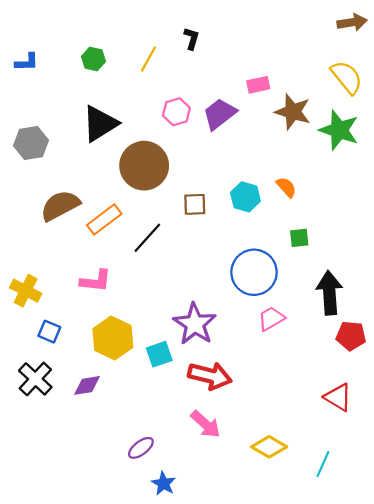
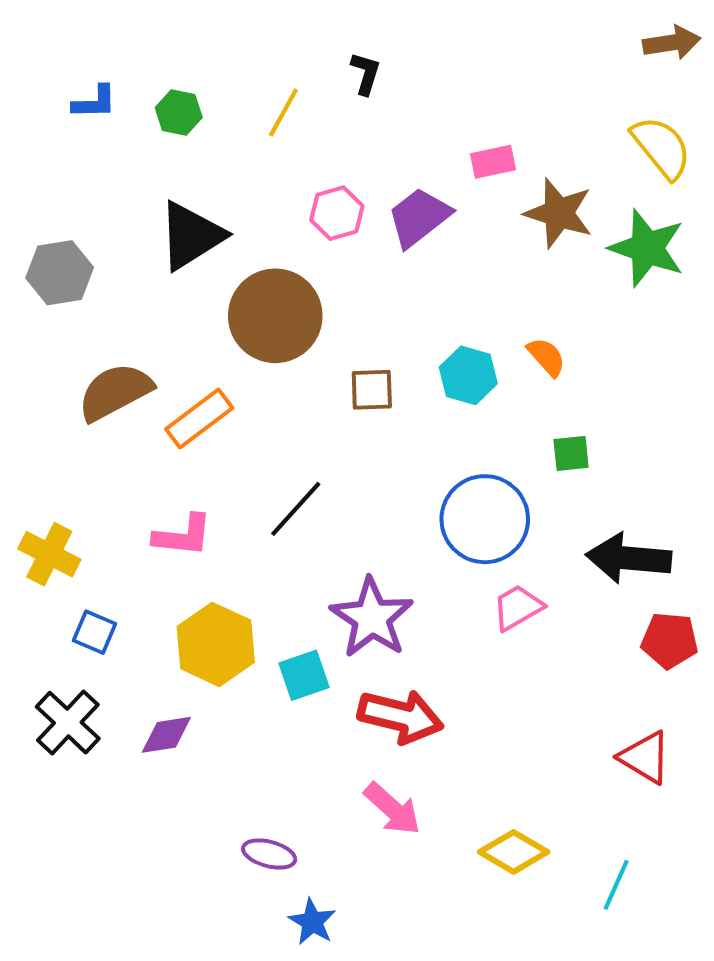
blue L-shape: (27, 62) -> (94, 102), moved
black line: (147, 238) -> (296, 509), moved
black arrow: (329, 293) -> (629, 558), turned -81
purple ellipse: (141, 448) -> (269, 854), turned 52

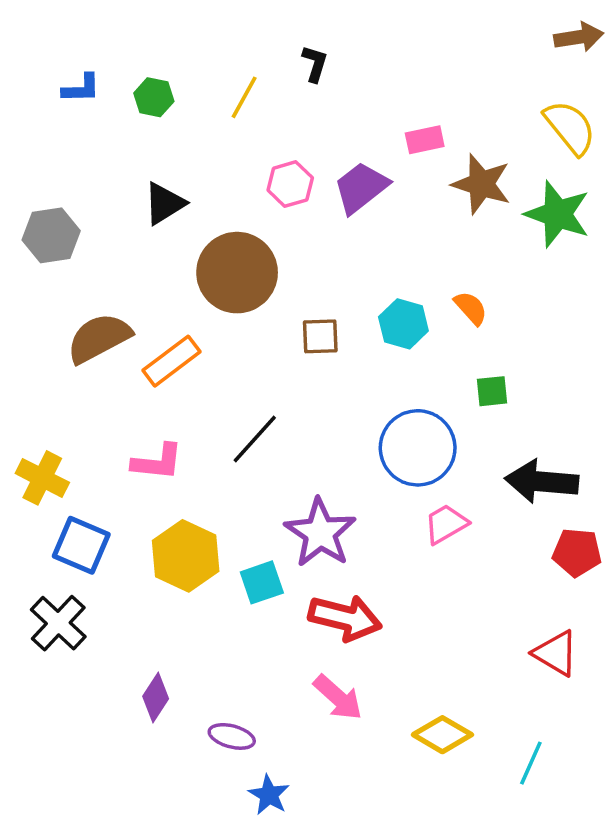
black triangle: (191, 236) -> (164, 203), size x0.7
blue square: (94, 632) -> (81, 545), size x1.5
purple diamond: (166, 735) -> (156, 697), moved, turned -48

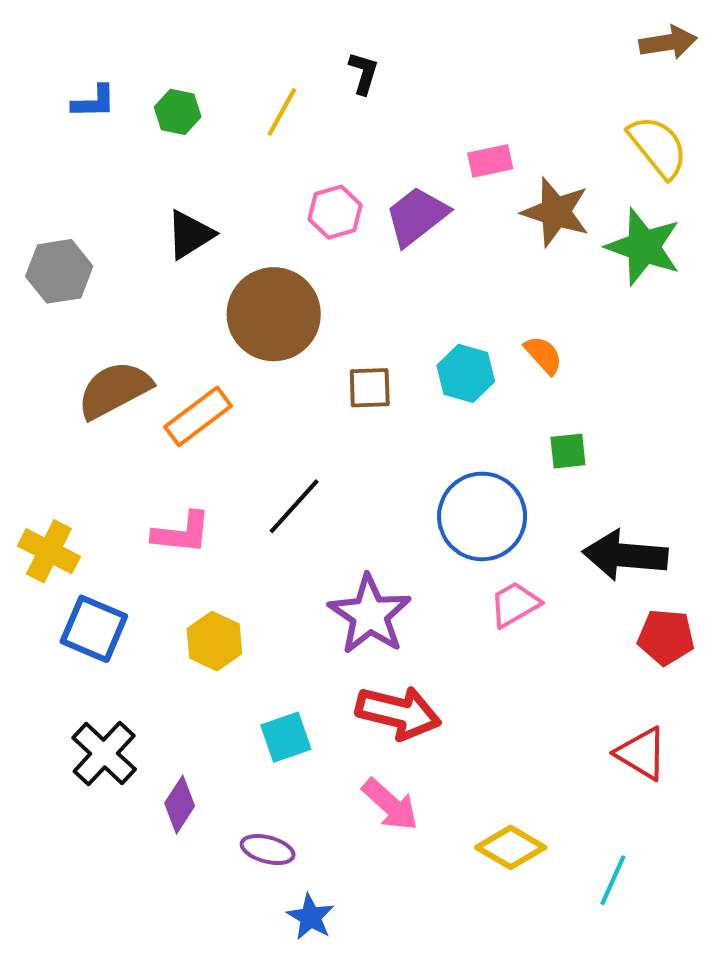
yellow hexagon: (186, 556) -> (214, 641), size x0.7
cyan square: (262, 582) -> (286, 737), moved
black cross: (58, 623) -> (104, 753), moved

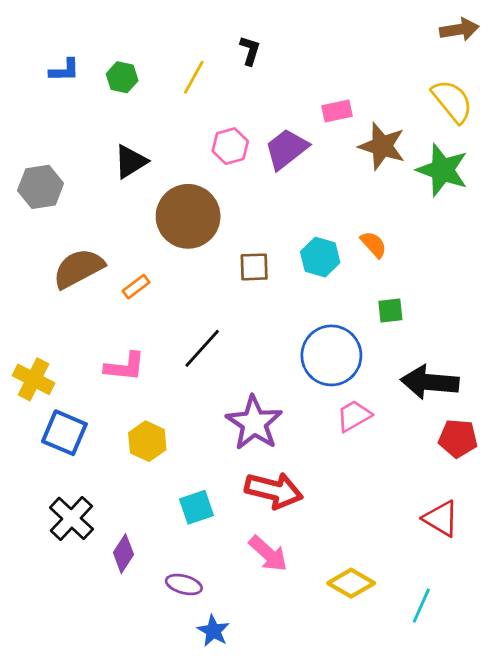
orange rectangle: (198, 416) -> (136, 287), size x0.6

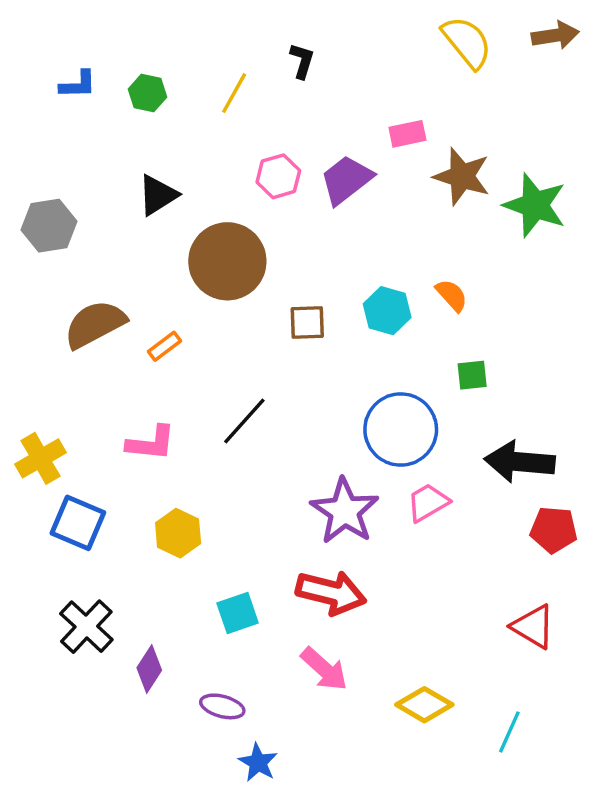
yellow semicircle: (452, 101) -> (467, 42), moved
yellow cross: (34, 379) -> (40, 458), turned 33
purple star: (254, 423) -> (345, 511), moved

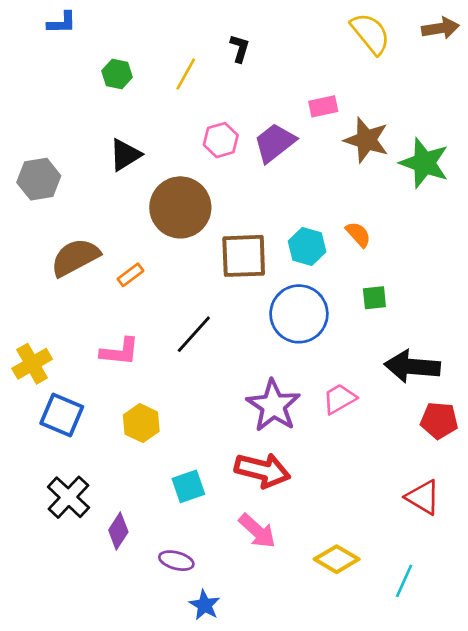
blue L-shape: (78, 85) -> (62, 23), moved
brown square: (307, 322) -> (244, 256), size x1.6
blue circle: (401, 429) -> (299, 314), moved

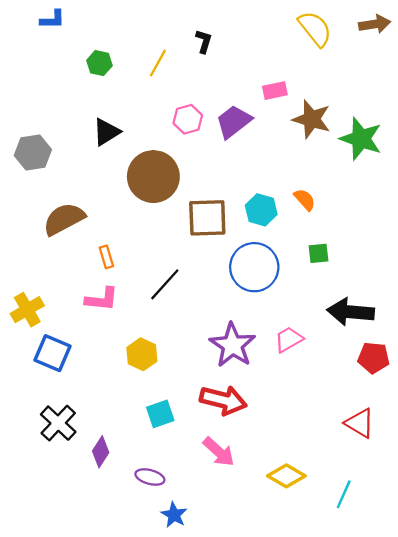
orange rectangle: (130, 275) -> (106, 257), moved, turned -70
yellow hexagon: (141, 423) -> (142, 354), moved

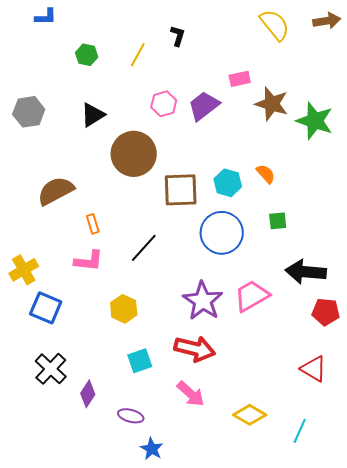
gray hexagon: (33, 152) -> (29, 112), moved
pink trapezoid: (289, 339) -> (252, 296), size x1.4

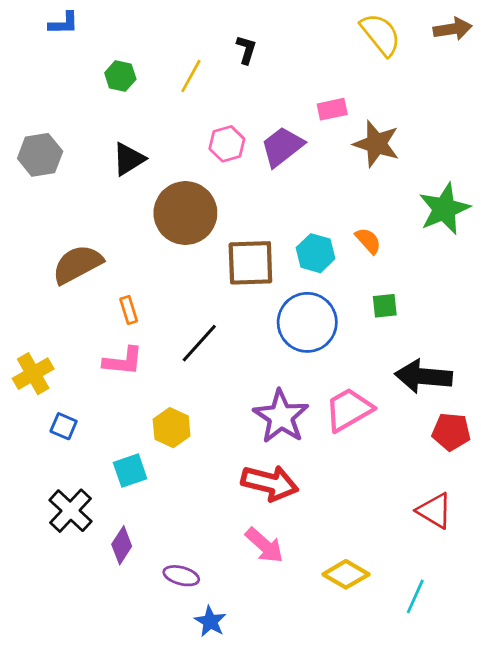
green star: (315, 121) -> (444, 209), moved, turned 30
blue square: (46, 308) -> (64, 426), size x0.6
cyan square: (140, 361) -> (130, 471), moved

